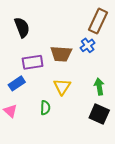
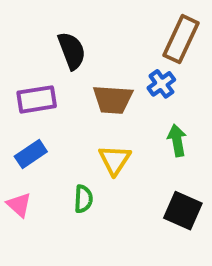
black semicircle: (22, 27) -> (72, 51), moved
purple rectangle: (33, 62) -> (37, 99), moved
green arrow: (99, 87) -> (177, 140), moved

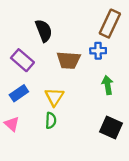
blue cross: (161, 84) -> (98, 51), turned 35
purple rectangle: (37, 99) -> (22, 60), turned 50
yellow triangle: (115, 160) -> (54, 97), moved

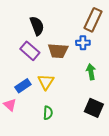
purple rectangle: (22, 60) -> (30, 51), moved
blue rectangle: (19, 93) -> (23, 86), moved
green semicircle: (51, 120) -> (48, 113), moved

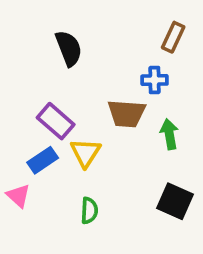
brown rectangle: (93, 20) -> (173, 37), size x0.7
purple rectangle: (30, 51) -> (56, 121), moved
brown trapezoid: (58, 51) -> (127, 114), moved

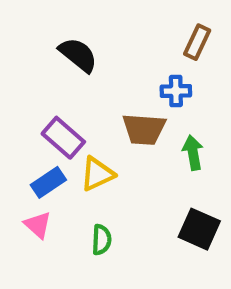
black semicircle: (69, 48) -> (78, 55), turned -30
yellow triangle: (86, 153) -> (97, 174), turned 32
pink triangle: (18, 196) -> (38, 225), moved

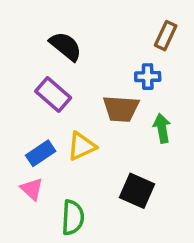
purple rectangle: (63, 138) -> (53, 94), moved
black square: (199, 229) -> (137, 191), moved
green semicircle: (102, 240) -> (73, 217), moved, size x1.4

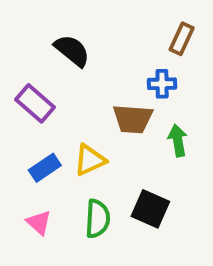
purple rectangle: (53, 94) -> (35, 103), moved
pink triangle: (32, 189) -> (39, 223), moved
green semicircle: (73, 217) -> (98, 219), moved

